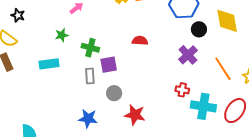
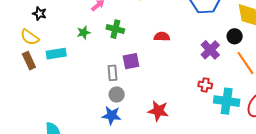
black circle: (199, 29) -> (235, 36), moved
green cross: (90, 48) -> (115, 29), moved
cyan rectangle: (49, 64) -> (56, 54), moved
gray circle: (114, 93) -> (117, 95), moved

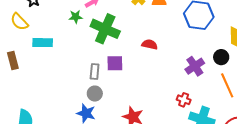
green cross: (115, 29) -> (105, 29), size x1.6
green star: (84, 33) -> (76, 17), moved
brown rectangle: (29, 61) -> (13, 60), moved

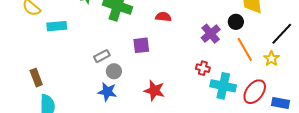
brown rectangle: (13, 60) -> (36, 78), moved
purple square: (115, 63) -> (141, 45), moved
gray rectangle: (95, 71) -> (102, 56), moved, turned 63

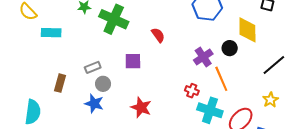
red semicircle: (163, 17) -> (158, 35), turned 42
orange line: (245, 49) -> (221, 79), moved
yellow star: (271, 59) -> (270, 100), moved
brown rectangle: (36, 78) -> (60, 83), moved, turned 30

